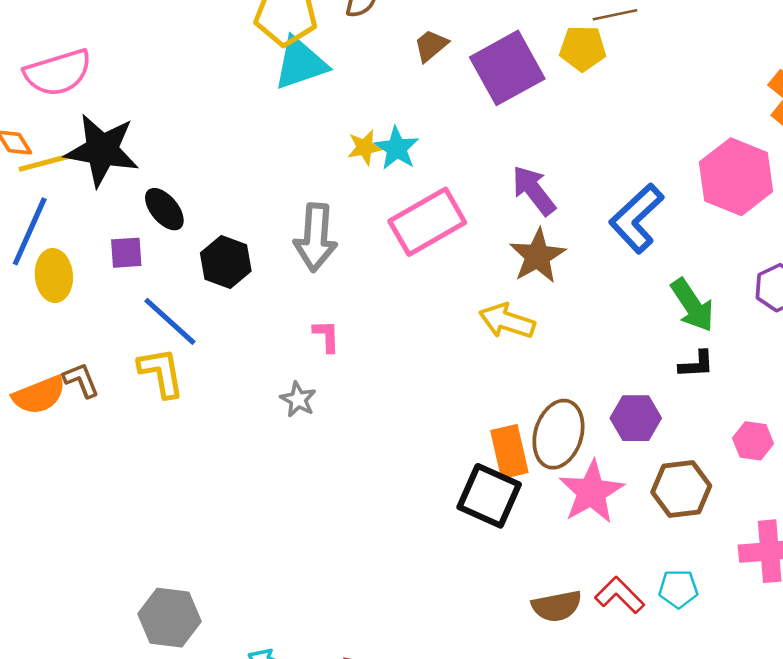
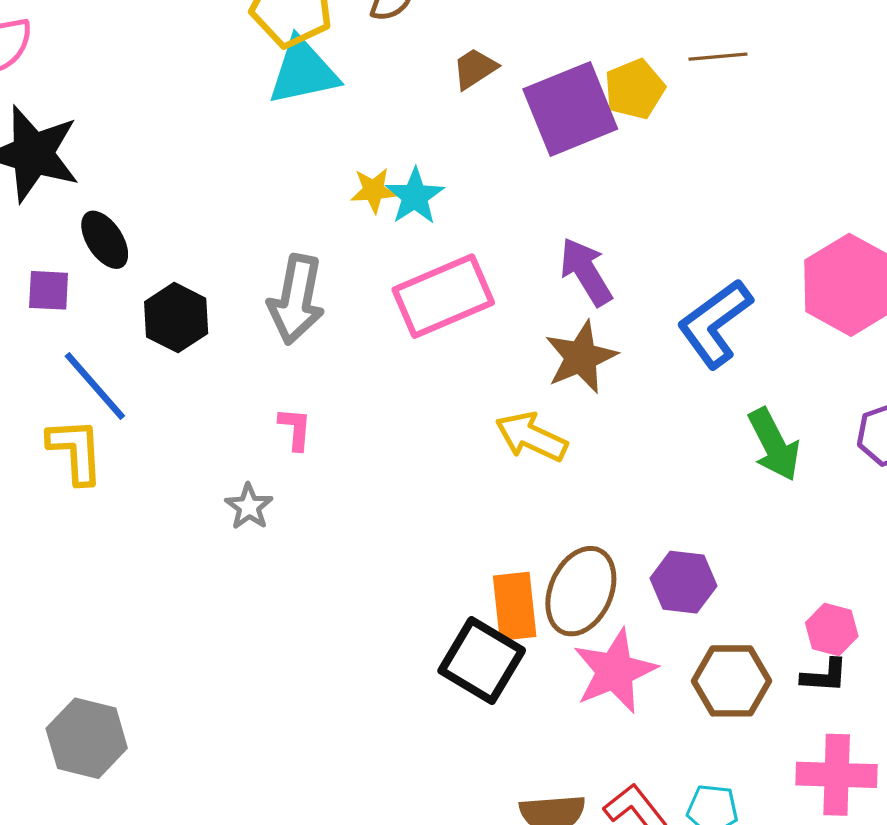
yellow pentagon: (583, 48) -> (635, 89), moved, turned -30
black L-shape: (696, 364) -> (825, 676), moved
gray hexagon: (170, 618) -> (87, 738), moved

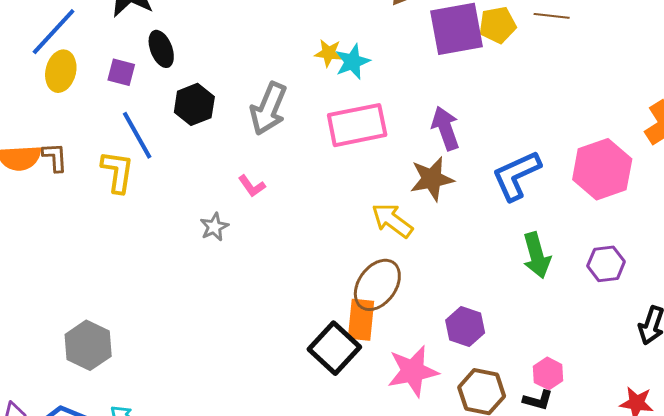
pink L-shape: (295, 429) -> (252, 186), turned 128
brown ellipse: (581, 591) -> (377, 285), moved

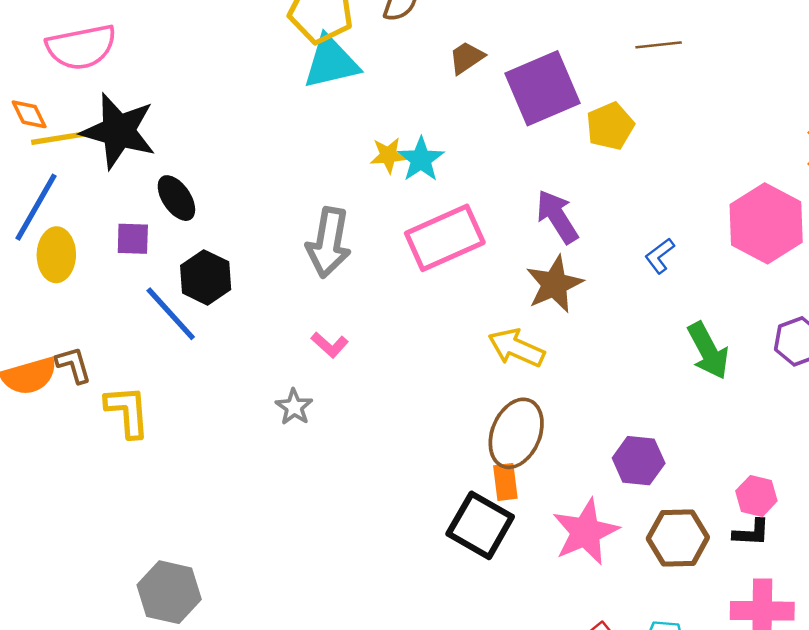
yellow pentagon: (498, 25) -> (610, 126), moved
black hexagon: (194, 104) -> (206, 277), moved
yellow L-shape: (117, 172) -> (127, 411), moved
blue L-shape: (516, 175) -> (660, 256), size x0.5
orange rectangle: (361, 320) -> (505, 482), size x0.7

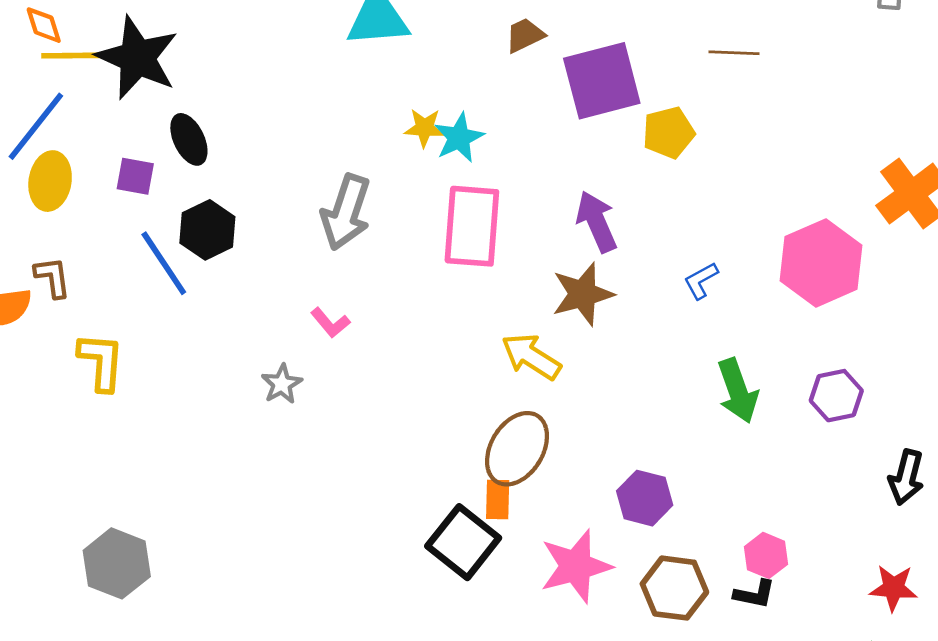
pink rectangle: (445, 238) -> (472, 226), turned -70
brown L-shape: (73, 365) -> (53, 277), moved

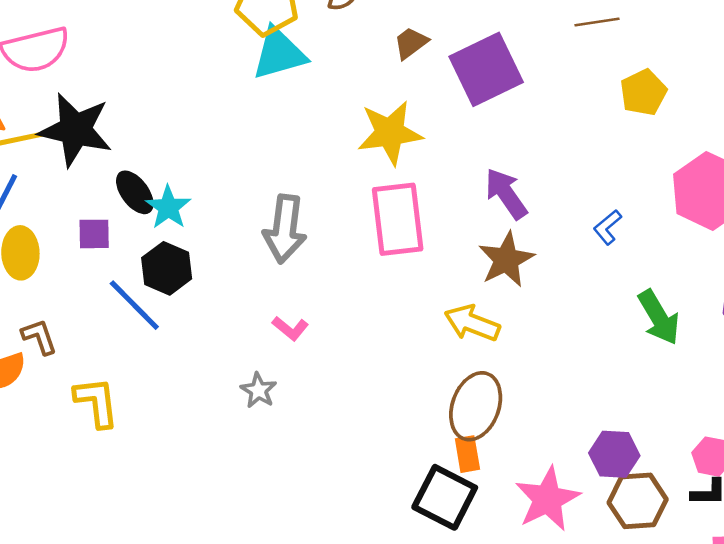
yellow star: (424, 128) -> (390, 133), moved, size x1.8
yellow pentagon: (669, 133) -> (643, 92), moved
cyan star: (459, 138) -> (168, 207), moved
purple hexagon: (645, 498) -> (614, 454), moved

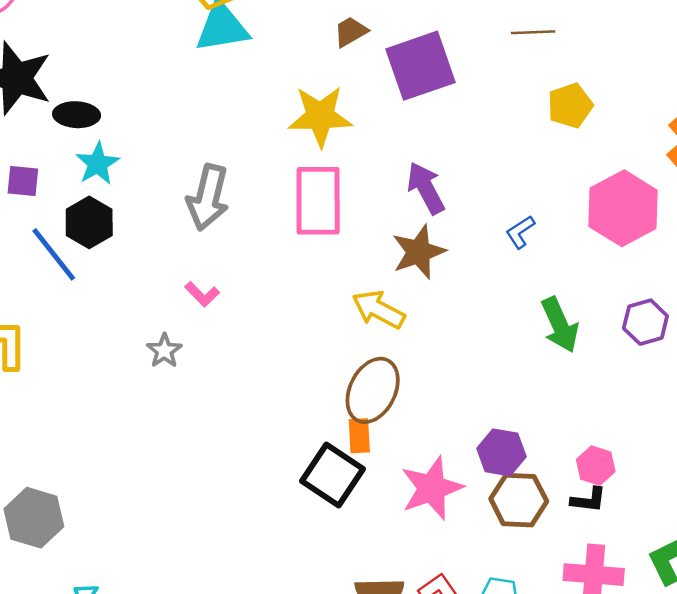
black ellipse: (135, 192) -> (77, 115), moved, turned -57

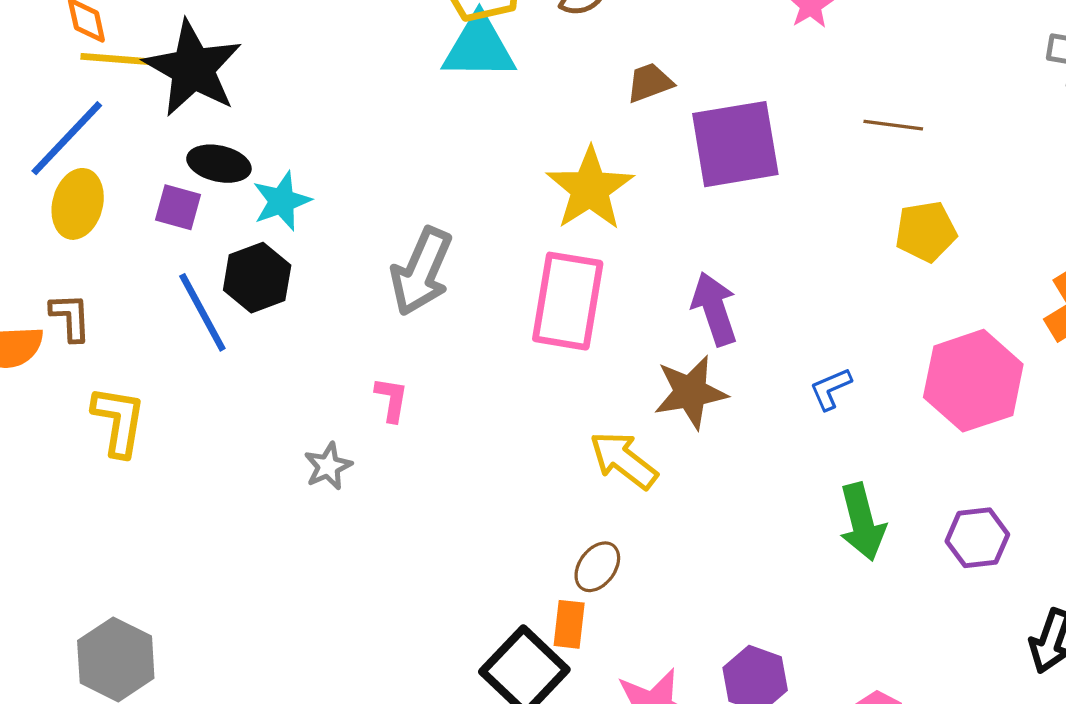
black ellipse: (77, 115) -> (219, 164), moved
yellow star: (320, 116) -> (590, 189), turned 30
pink L-shape: (202, 294) -> (391, 399), turned -136
brown ellipse: (373, 390) -> (597, 567), size x0.6

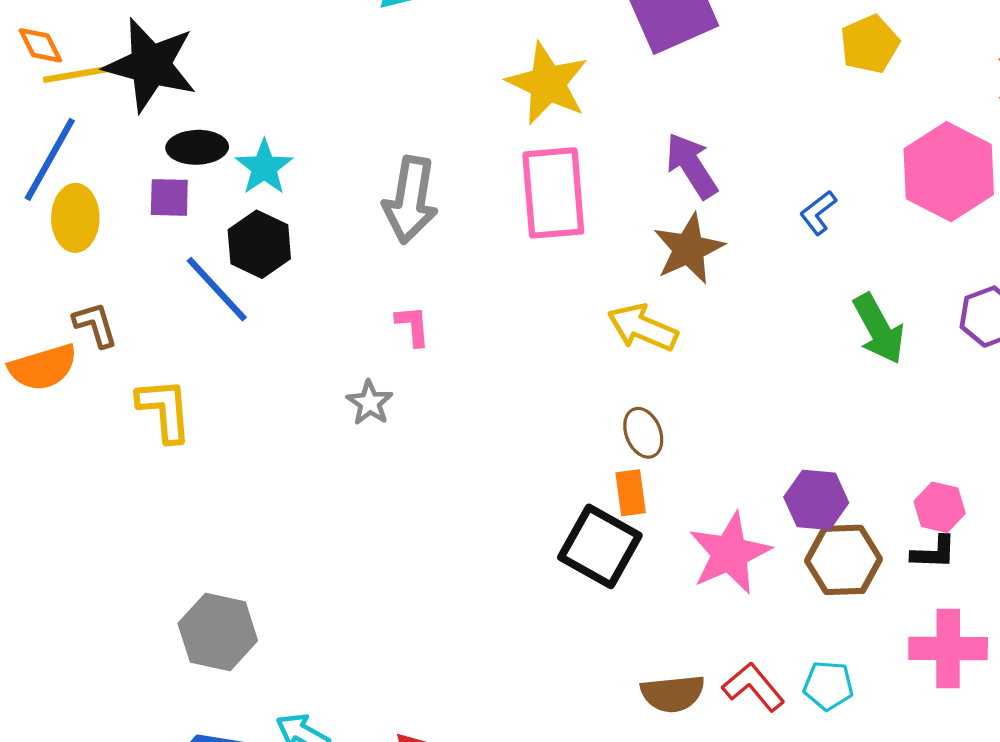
brown ellipse: (597, 567) -> (643, 433), turned -45

